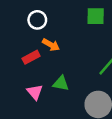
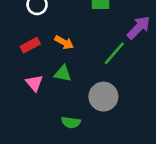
orange arrow: (51, 45) -> (64, 42), moved

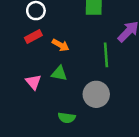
red rectangle: (30, 45) -> (33, 36), moved
green line: (114, 53) -> (106, 55), turned -45

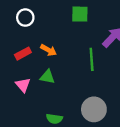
red rectangle: (33, 36) -> (23, 54), moved
gray circle: (96, 94) -> (94, 109), moved

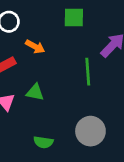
orange arrow: (49, 50) -> (35, 47), moved

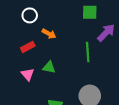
green square: (74, 18) -> (90, 12), moved

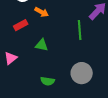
pink triangle: (28, 74) -> (11, 58), moved, turned 32

